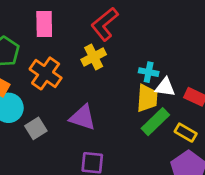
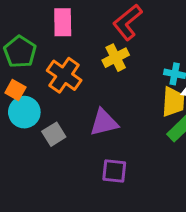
purple triangle: (83, 117) -> (104, 122), turned -32

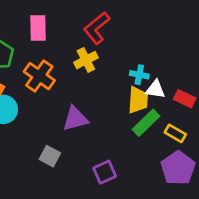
gray square: (54, 134) -> (50, 156), moved, turned -30
purple square: (114, 171) -> (105, 172), moved, turned -30

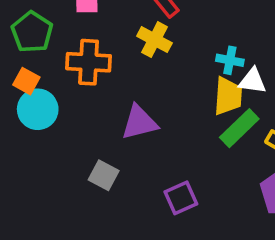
yellow cross: (86, 60) -> (154, 40), turned -35
orange cross: (39, 76) -> (89, 62), turned -32

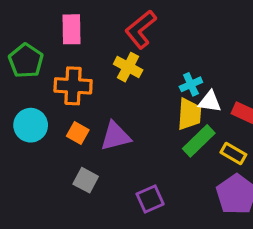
cyan cross: (230, 60) -> (191, 84), turned -35
orange square: (26, 81) -> (78, 133), moved

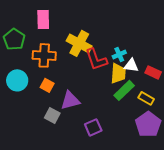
red L-shape: (141, 29) -> (96, 59), moved, turned -70
yellow cross: (128, 67) -> (79, 43), size x1.4
purple triangle: (115, 136) -> (70, 100), moved

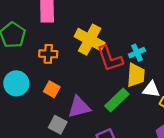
orange cross: (44, 55) -> (48, 54), size x0.7
white triangle: (131, 65) -> (151, 89), moved
green rectangle: (124, 90) -> (117, 100), moved

